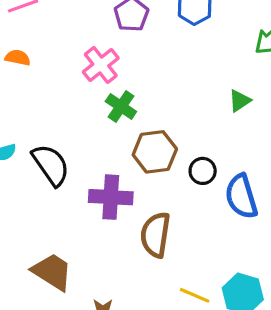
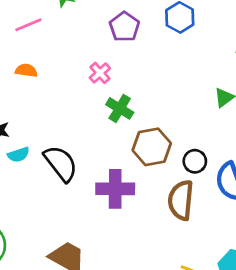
pink cross: (101, 65) -> (100, 73), size x0.7
brown semicircle: (155, 235) -> (181, 200), moved

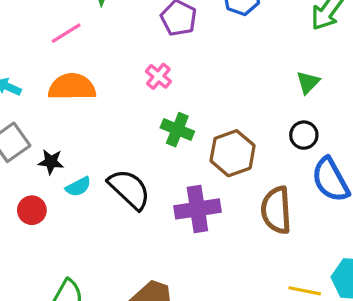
orange semicircle: (26, 70) -> (72, 87), size x1.8
green cross: (120, 108) -> (177, 130), moved
black circle: (195, 161) -> (304, 135), moved

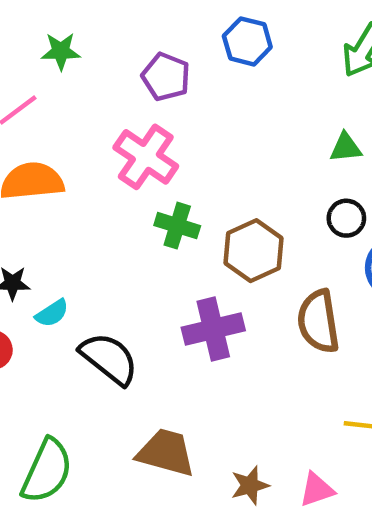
pink cross: (158, 76) -> (146, 157), size x1.8
green triangle: (308, 82) -> (346, 148), turned 45
black semicircle: (129, 189) -> (109, 359), moved

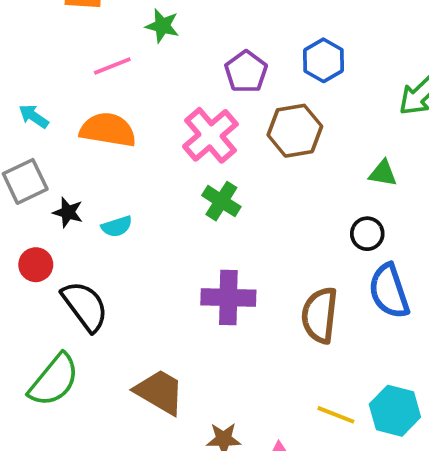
brown hexagon: (254, 251) -> (295, 131), moved
cyan semicircle: (52, 313) -> (117, 226), moved
black semicircle: (109, 359) -> (85, 306), moved

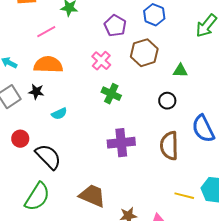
pink cross: (210, 135) -> (101, 61), size x0.7
green triangle: (383, 173) -> (180, 71), moved
black star: (68, 212) -> (36, 92), moved
black circle: (367, 234) -> (167, 101), moved

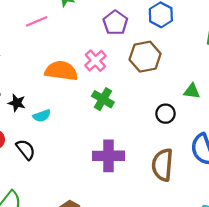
orange semicircle: (48, 65) -> (61, 71), moved
green triangle: (180, 71) -> (192, 91), moved
black star: (36, 92) -> (17, 103), moved
black semicircle: (48, 157) -> (26, 150), moved, size x0.7

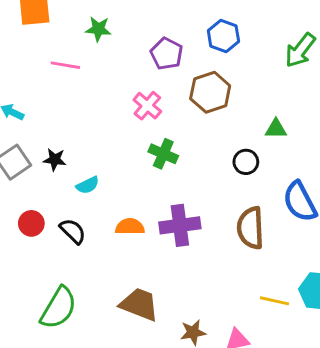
pink line: (37, 21) -> (65, 65), turned 40
orange semicircle: (61, 71) -> (130, 227), moved, size x0.7
black star: (17, 103) -> (55, 160), moved

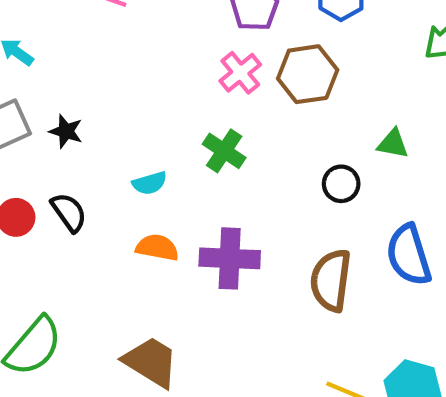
pink cross: (147, 106) -> (240, 73), moved
cyan semicircle: (88, 185) -> (150, 183), moved
black semicircle: (73, 231) -> (69, 212), moved

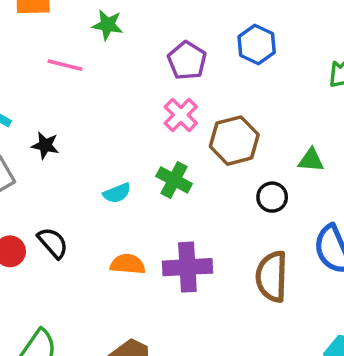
brown hexagon: (308, 74) -> (234, 141), moved
black star: (66, 131) -> (45, 145), moved
cyan semicircle: (150, 183) -> (117, 193), moved

